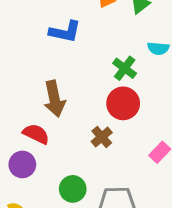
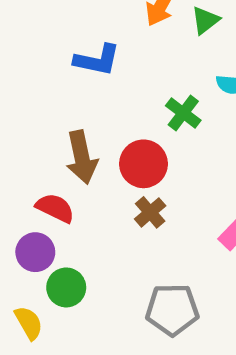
red circle: (123, 103) -> (144, 164), moved
green circle: (73, 189) -> (66, 287), moved

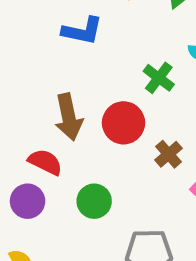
brown cross: (150, 212) -> (169, 154), moved
green circle: (66, 287) -> (94, 201), moved

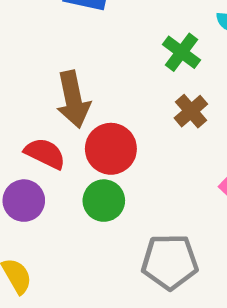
red circle: (123, 123) -> (111, 149), moved
brown cross: (169, 154) -> (191, 111), moved

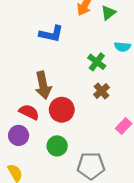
green circle: (104, 201) -> (57, 146), moved

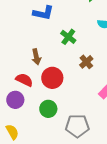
green cross: (97, 62) -> (68, 37), moved
brown arrow: (43, 85) -> (36, 57), size x0.7

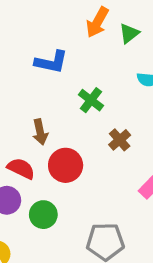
green circle: (48, 109) -> (43, 215), moved

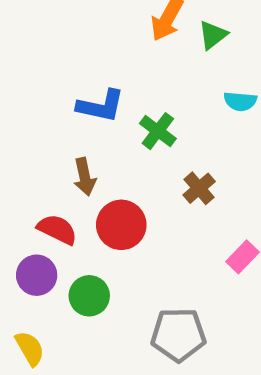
blue L-shape: (51, 62) -> (101, 106), moved

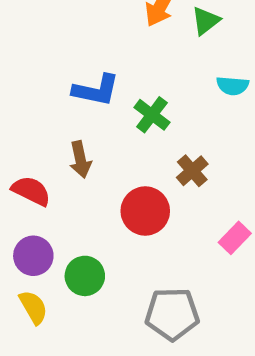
red circle: (121, 225) -> (145, 211), moved
red semicircle: (57, 229) -> (31, 191), moved
yellow semicircle: (30, 348) -> (33, 307), moved

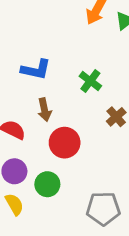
blue L-shape: (96, 90) -> (36, 70), moved
red circle: (145, 211) -> (65, 143), moved

